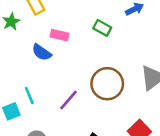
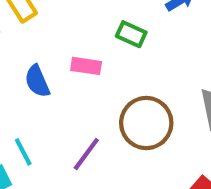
pink rectangle: (60, 35) -> (86, 66), moved
blue semicircle: (42, 52) -> (37, 81), turned 36

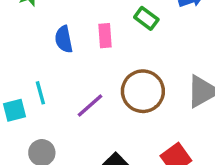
pink rectangle: (86, 66) -> (105, 36), turned 65

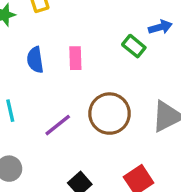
green rectangle: (146, 18) -> (134, 46), moved

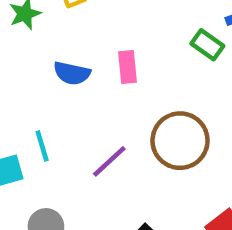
blue semicircle: (35, 60) -> (72, 73), turned -65

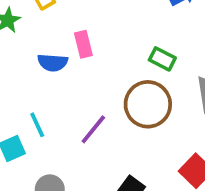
green rectangle: (207, 45) -> (162, 59), moved
pink rectangle: (127, 67) -> (83, 44), moved

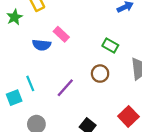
pink rectangle: (83, 44) -> (61, 34), turned -35
brown circle: (148, 104) -> (100, 74), size x0.6

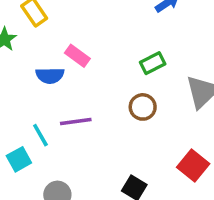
green rectangle: (110, 45) -> (153, 63), turned -49
purple line: (65, 88) -> (76, 121), moved, turned 48

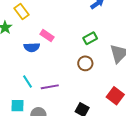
purple line: (76, 121) -> (50, 87), moved
cyan square: (19, 159) -> (17, 106), moved, turned 32

